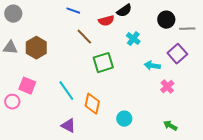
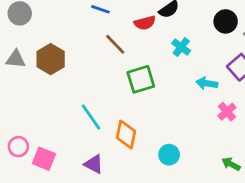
pink square: (27, 86) -> (44, 159), moved
pink circle: (12, 102) -> (18, 147), moved

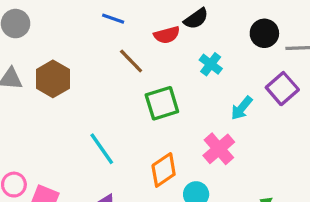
cyan arrow: (207, 83) -> (242, 108), turned -60
pink cross: (227, 112) -> (219, 149), moved, size x1.4
orange diamond: (126, 134) -> (164, 170), moved, turned 44

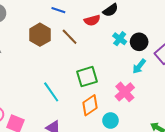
black circle: (264, 33) -> (139, 42), moved
brown hexagon: (53, 79) -> (40, 35), moved
green square: (162, 103) -> (87, 77), moved

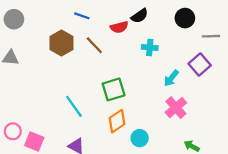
cyan cross: (120, 39) -> (150, 48), turned -32
black circle: (139, 42) -> (185, 18), moved
pink cross: (125, 92) -> (176, 108), moved

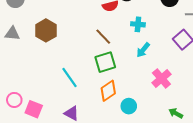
brown hexagon: (61, 43) -> (46, 30), moved
brown line: (94, 45) -> (103, 37), moved
cyan arrow: (171, 78) -> (143, 50), moved

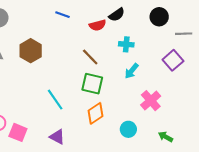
green square: (105, 62) -> (92, 84), turned 30
cyan circle: (129, 106) -> (128, 129), moved

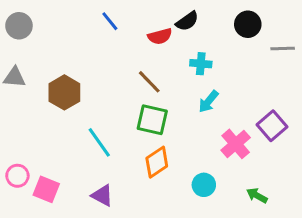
blue line: (63, 15) -> (110, 21), turned 32
brown hexagon: (31, 51) -> (64, 92), moved
purple square: (173, 60) -> (272, 126), moved

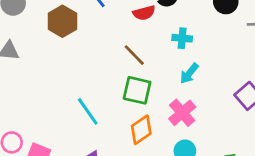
brown hexagon: (64, 92) -> (62, 21), moved
pink cross: (236, 144) -> (182, 113), moved

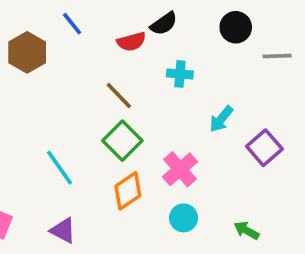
cyan arrow: (189, 73) -> (221, 119), moved
green square: (137, 90) -> (122, 141), turned 32

